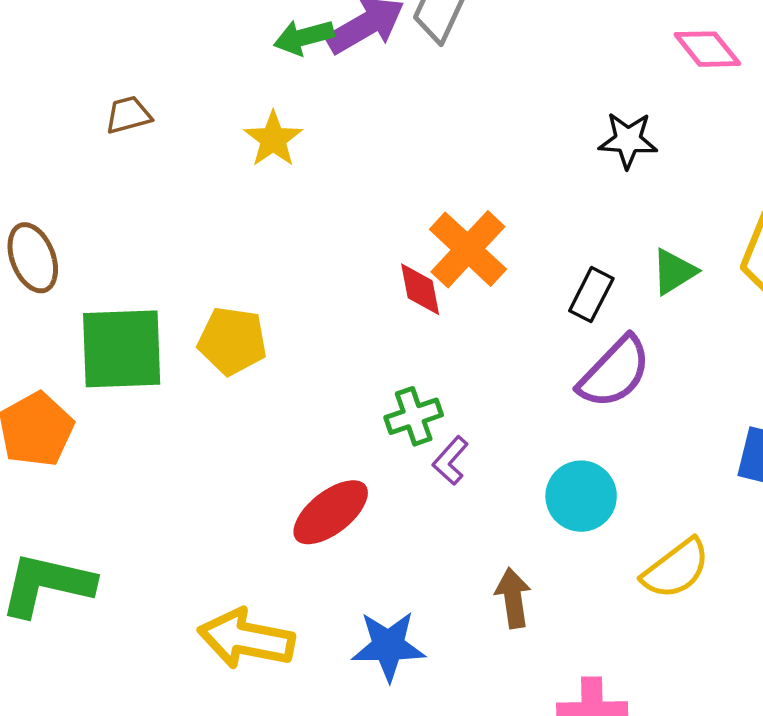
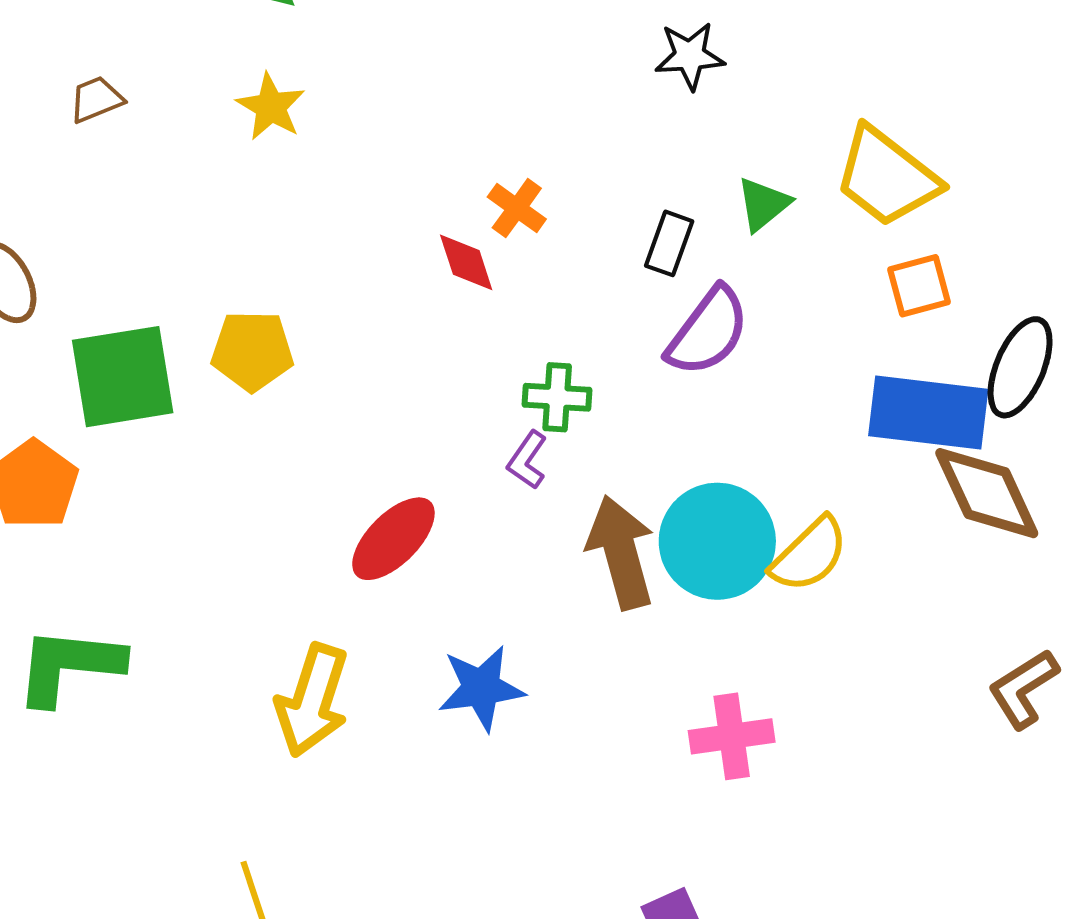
orange cross: (468, 249) -> (517, 208), size x0.6
green cross: (414, 416) -> (557, 397), moved, turned 30
cyan circle: (581, 496) -> (717, 541), moved, size x1.4
brown arrow: (513, 598) -> (621, 552), moved, size x1.6
yellow arrow: (246, 639) -> (312, 700), turned -76

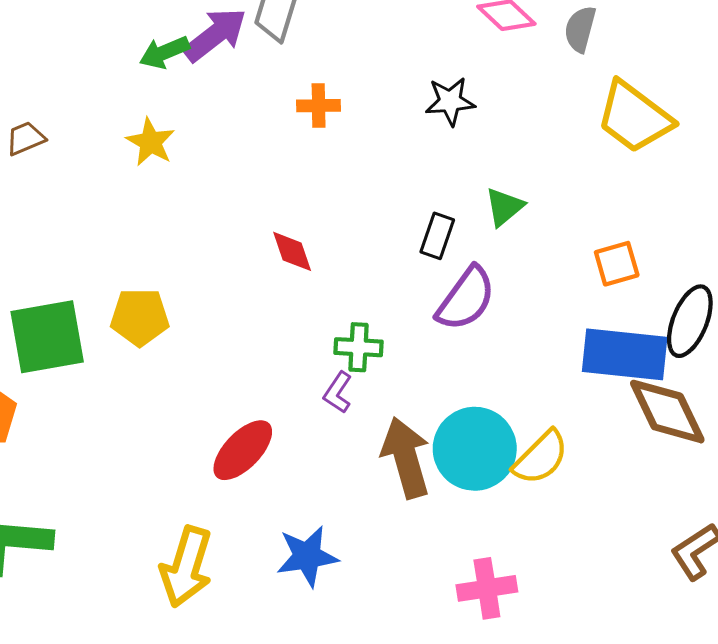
yellow trapezoid: (887, 177) -> (634, 117), moved
orange cross: (517, 208) -> (319, 106), moved, turned -36

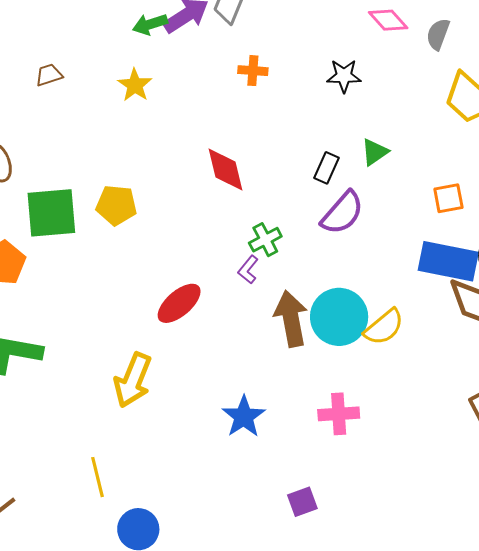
red diamond: (292, 251) -> (226, 169), size x1.4
green cross: (359, 347) -> (265, 240), turned -36
blue star: (307, 556) -> (244, 417), moved, turned -30

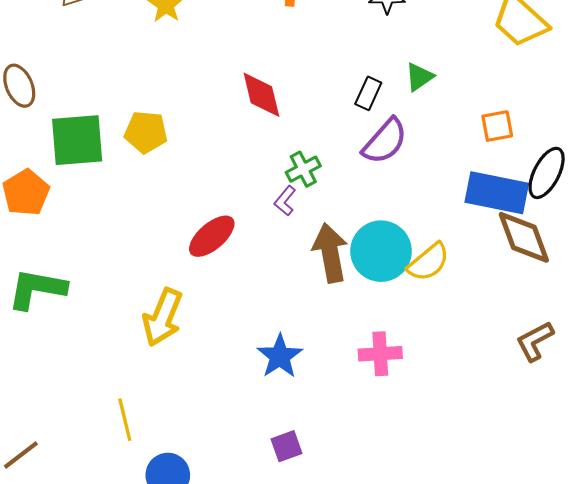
purple square: (302, 502) -> (287, 446), moved

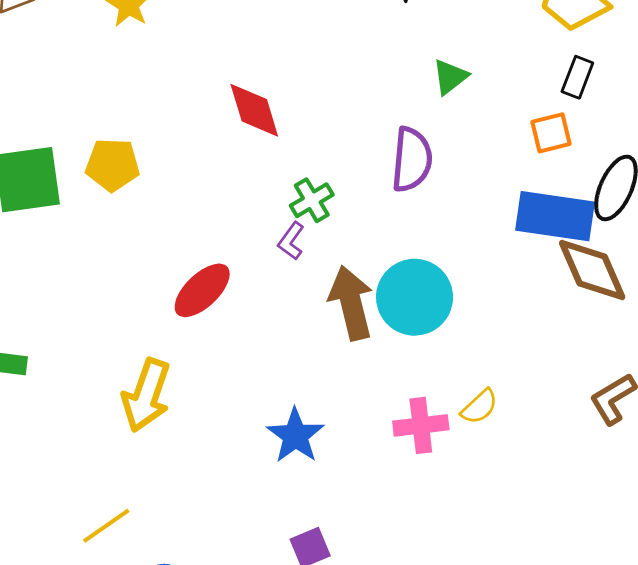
black rectangle: (368, 93) -> (577, 77), moved
purple semicircle: (385, 141) -> (412, 160), turned -33
yellow semicircle: (429, 262) -> (480, 407), moved, size x0.7
yellow line: (125, 420) -> (106, 526), turned 72

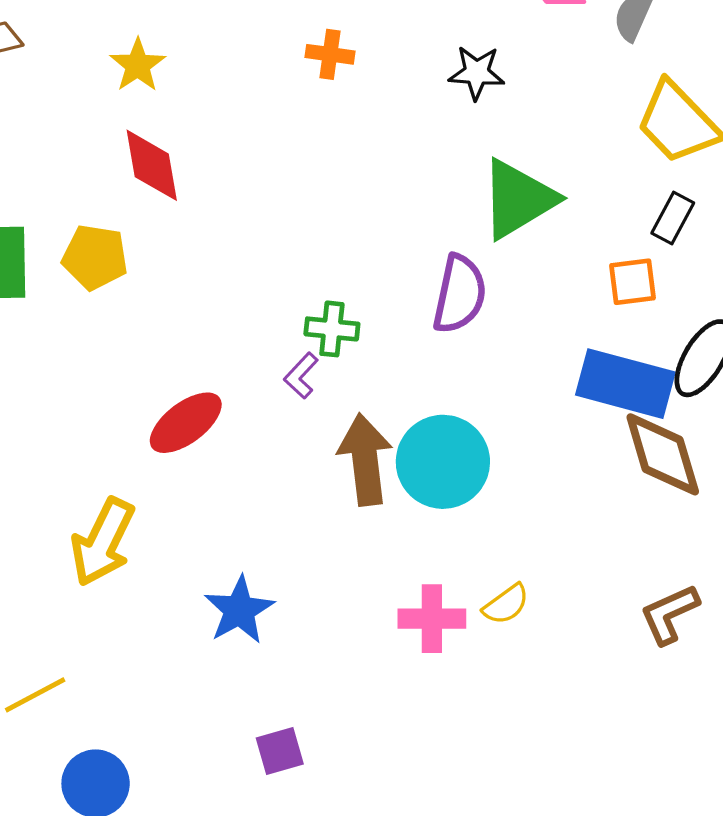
green triangle: (450, 77) -> (518, 199), size x1.8
red diamond: (254, 110) -> (152, 165), moved
green cross: (312, 200) -> (332, 329), turned 30
blue star: (295, 436) -> (239, 610), moved

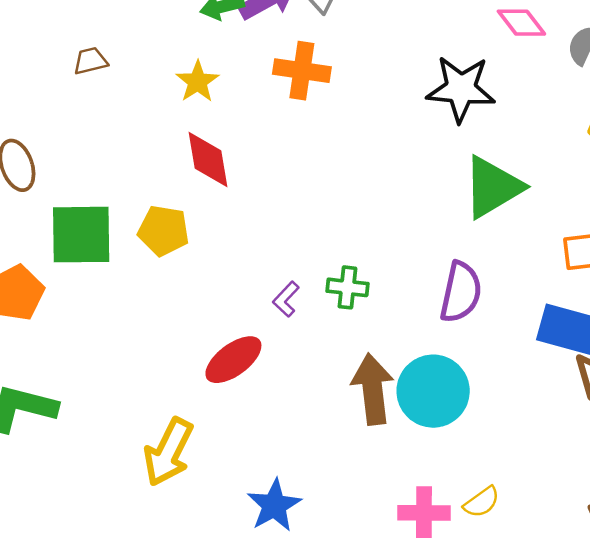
orange cross: (330, 54) -> (302, 71), moved, size x1.5
black star: (477, 73) -> (461, 89), size x1.6
purple semicircle: (459, 294) -> (461, 292), moved
purple L-shape: (301, 376) -> (286, 299), moved

